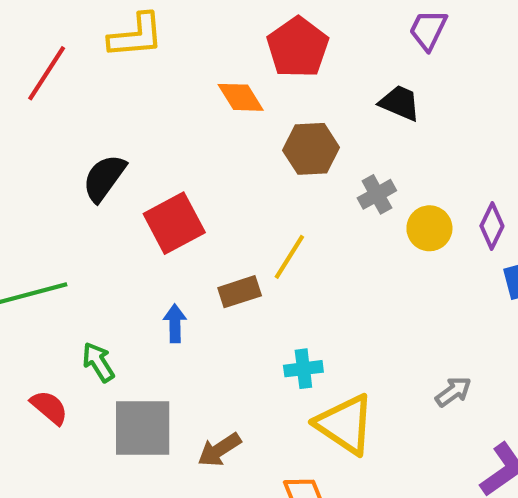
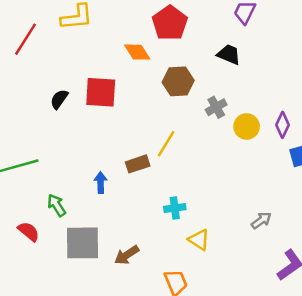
black semicircle: (104, 178) -> (59, 99), size x0.7
red square: (174, 223) -> (101, 92), moved, turned 32
yellow triangle: (345, 424) -> (199, 240), size x0.6

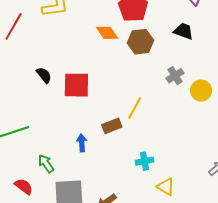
brown hexagon: (178, 81) -> (140, 42), moved
red square: (101, 92) -> (76, 85), moved
black semicircle: (59, 99) -> (44, 75), turned 108

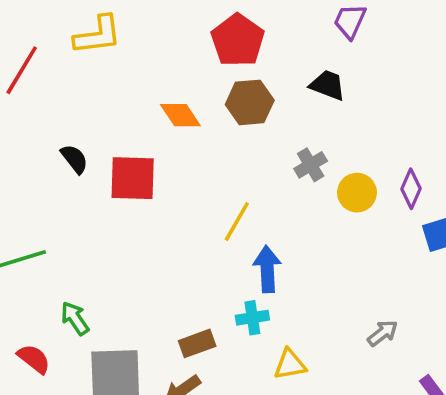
orange diamond: (107, 33) -> (180, 115), moved
brown rectangle: (112, 126) -> (197, 343), moved
blue arrow: (82, 143) -> (267, 269), moved, size x1.4
yellow triangle: (166, 187) -> (290, 364), turned -42

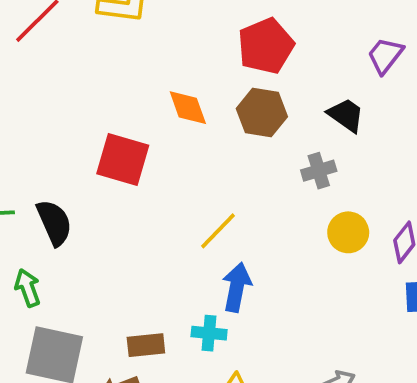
black semicircle: (74, 159) -> (54, 223), moved, size x1.4
gray cross: (311, 165) -> (319, 171), moved

